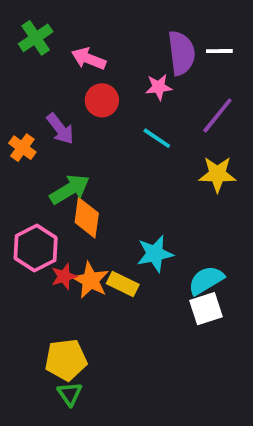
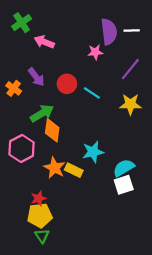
pink arrow: (89, 59) -> (44, 42), moved
red circle: (102, 100) -> (67, 84), moved
cyan line: (157, 138) -> (92, 93), moved
red star: (64, 276) -> (39, 198), moved

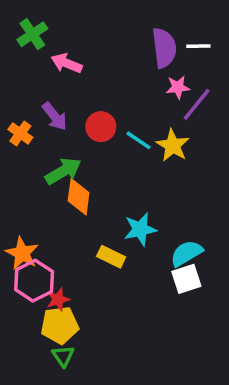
pink star: (95, 52) -> (178, 87), moved
yellow star: (130, 104) -> (173, 145), moved, turned 30
pink hexagon: (22, 148) -> (34, 281), moved
orange star: (54, 168) -> (22, 253), moved

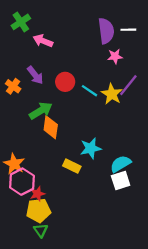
purple line: (197, 104) -> (128, 85), moved

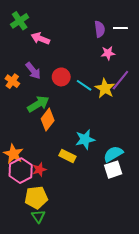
purple semicircle: (106, 31) -> (100, 29), size x0.7
orange diamond: (51, 127) -> (48, 120), turned 30
red star: (37, 194) -> (39, 170), moved

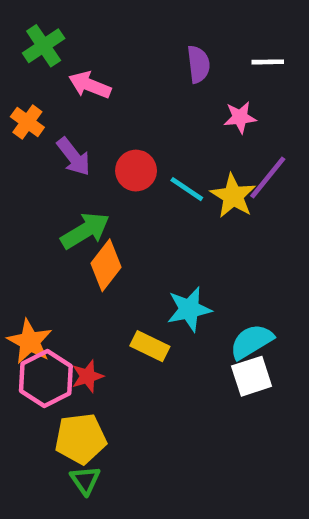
purple semicircle: (100, 29) -> (198, 64), moved
orange cross: (12, 81) -> (27, 122), moved

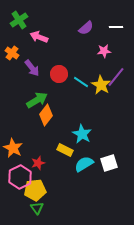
purple semicircle: (198, 64) -> (86, 28), turned 56
cyan star: (189, 309) -> (82, 134), turned -30
cyan semicircle: (252, 342) -> (84, 164), moved
pink hexagon: (46, 379) -> (20, 177), moved

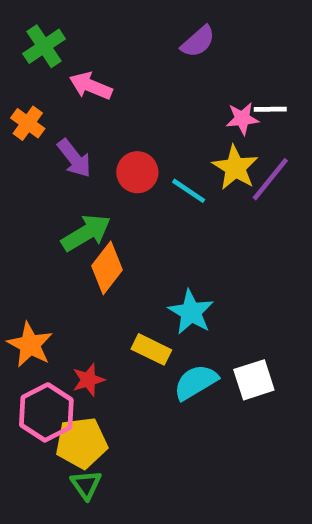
white line: (116, 27) -> (270, 109), moved
purple semicircle: (86, 28) -> (198, 42), moved
yellow star: (101, 85) -> (235, 168), moved

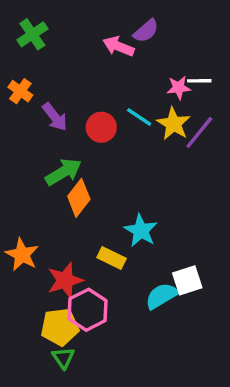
pink arrow: (91, 86) -> (118, 46), moved
cyan line: (189, 191) -> (139, 117), moved
red star: (88, 380) -> (65, 280), size x1.5
cyan semicircle: (196, 382) -> (161, 296), moved
pink hexagon: (46, 412) -> (87, 310), moved

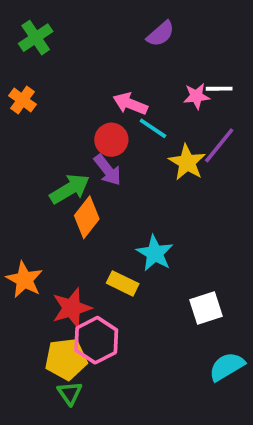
pink arrow: (118, 46) -> (130, 104), moved
purple arrow: (55, 117) -> (108, 170), moved
yellow star: (174, 124) -> (187, 162), moved
cyan semicircle: (161, 296) -> (227, 367), moved

